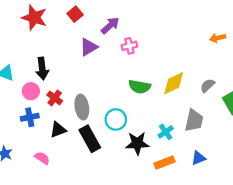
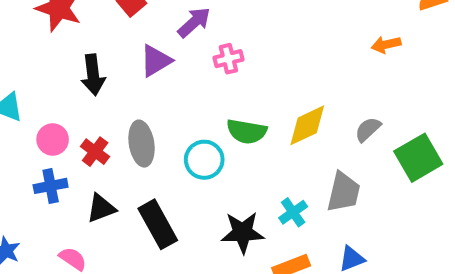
black arrow: (42, 69) -> (93, 75), moved
gray ellipse: (82, 107) -> (142, 144), moved
cyan circle: (116, 119) -> (204, 160), moved

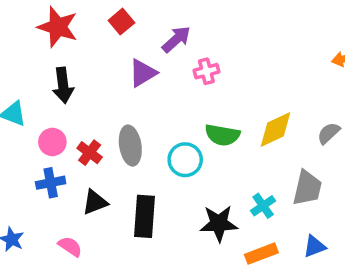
black arrow: (93, 75) -> (63, 85), moved
black rectangle: (158, 224) -> (144, 216), turned 33

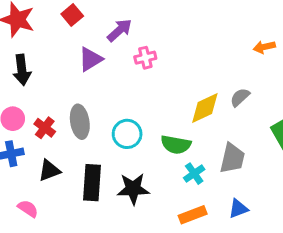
gray semicircle: (329, 133) -> (240, 97), moved
green semicircle: (222, 135) -> (176, 145), moved
black star: (219, 223) -> (133, 189), moved

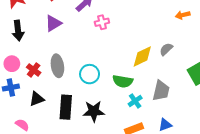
purple triangle: (90, 59) -> (53, 23), moved

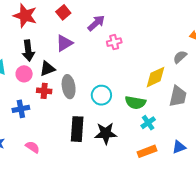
gray semicircle: (166, 49) -> (180, 57), moved
pink circle: (12, 64) -> (24, 74), moved
red cross: (34, 70) -> (44, 91), turned -32
gray trapezoid: (161, 91) -> (178, 96), moved
black triangle: (37, 99) -> (47, 69), moved

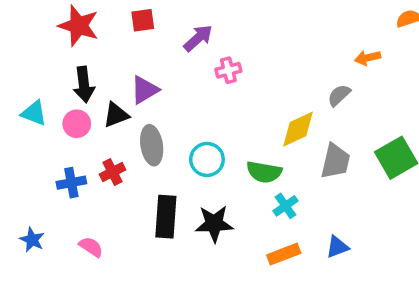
red square: (63, 12) -> (143, 20), turned 32
purple triangle: (64, 43) -> (145, 90), moved
red cross: (44, 91) -> (112, 172), moved, turned -32

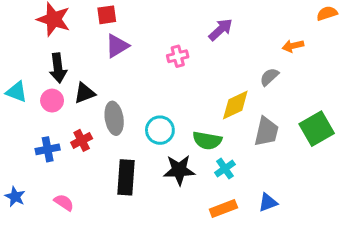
purple arrow: (198, 38) -> (221, 30), moved
purple triangle: (145, 90) -> (117, 46), moved
black star: (214, 224) -> (179, 170), moved

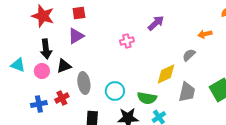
purple triangle: (117, 46) -> (76, 36), moved

